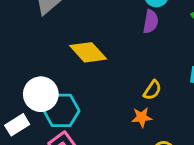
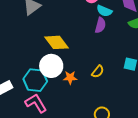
white circle: (41, 94) -> (51, 66), moved
orange star: (142, 117) -> (70, 78), moved

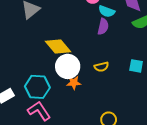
white circle: (51, 66) -> (68, 66), moved
yellow semicircle: (98, 72) -> (101, 67), moved, turned 40

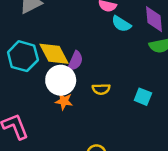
purple semicircle: (103, 27) -> (75, 61), moved
cyan hexagon: (37, 87) -> (23, 56), moved

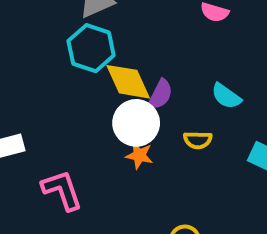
cyan semicircle: (121, 24) -> (226, 96), moved
cyan hexagon: (23, 56) -> (91, 48), moved

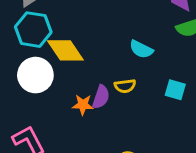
purple semicircle: (160, 94) -> (101, 97), moved
white circle: (136, 123) -> (35, 75), moved

